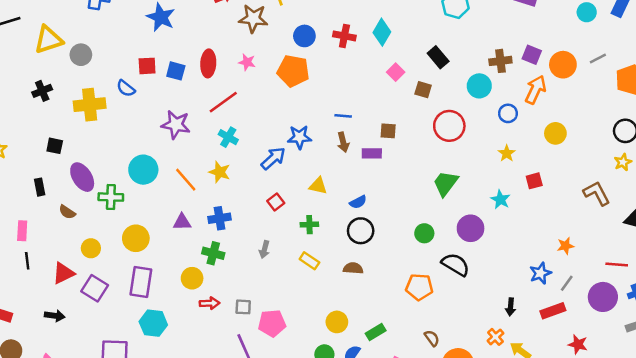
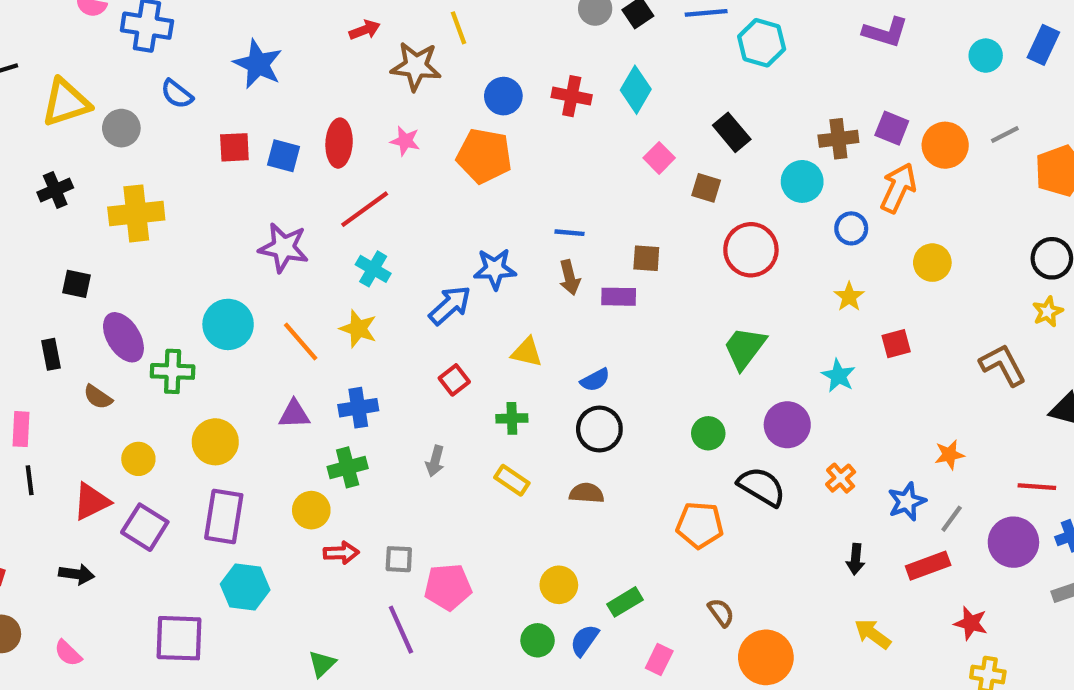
blue semicircle: (126, 88) -> (177, 94), moved
green cross: (213, 253) -> (348, 467), turned -30
orange cross: (495, 337) -> (841, 478), moved

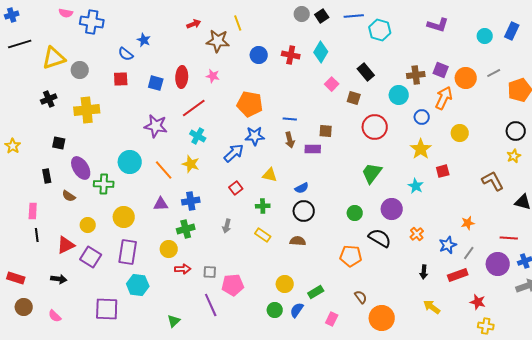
blue star: (258, 64) -> (144, 40), size x0.6
blue semicircle: (177, 94) -> (126, 54), moved
red square: (234, 147) -> (121, 79), moved
orange pentagon: (484, 156) -> (250, 104), moved
yellow star: (849, 297) -> (421, 149), size x1.5

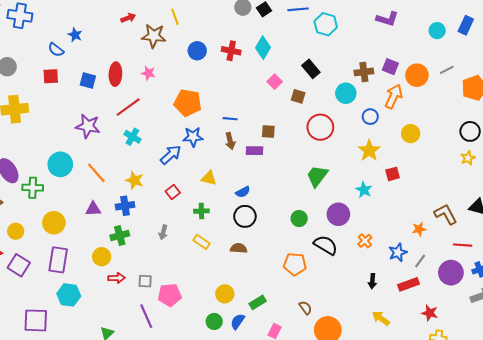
yellow star: (191, 164) -> (135, 180), moved
brown L-shape: (493, 181) -> (446, 214), moved

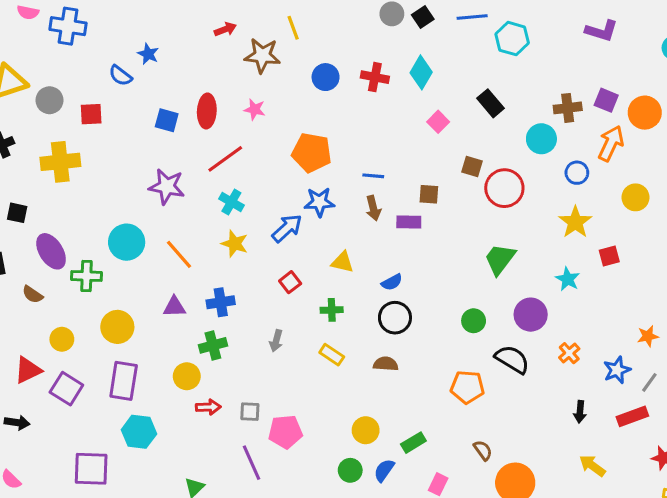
red square: (51, 76) -> (91, 114), moved
brown square: (298, 96) -> (472, 167), moved
yellow star: (135, 180) -> (235, 244), moved

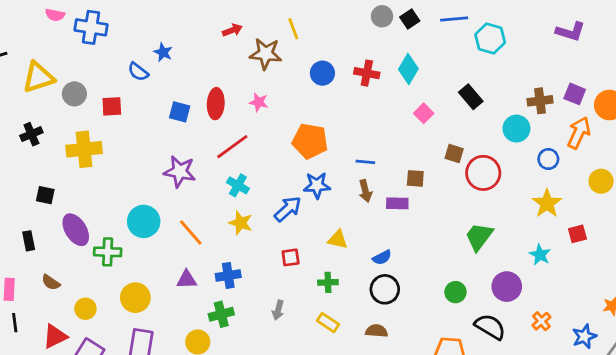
red square: (290, 282) -> (291, 257), turned 30
brown semicircle: (33, 295) -> (51, 282), moved

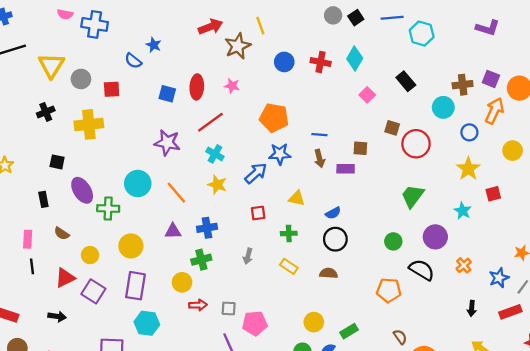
red arrow: (232, 30) -> (210, 27), size x1.5
brown star: (266, 54) -> (238, 46), turned -30
yellow triangle: (38, 77) -> (51, 65), turned -40

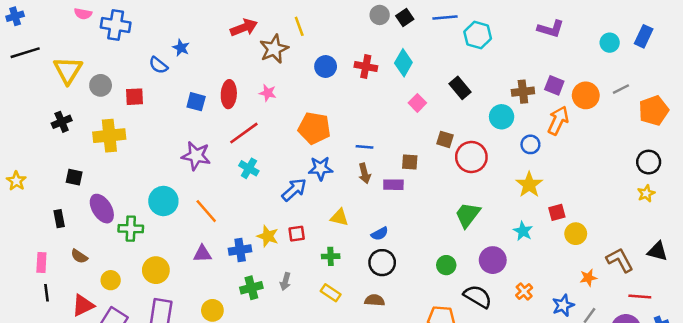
yellow circle: (513, 151) -> (576, 234), moved
yellow star: (217, 185) -> (268, 236), moved
green cross: (201, 260) -> (251, 288), moved

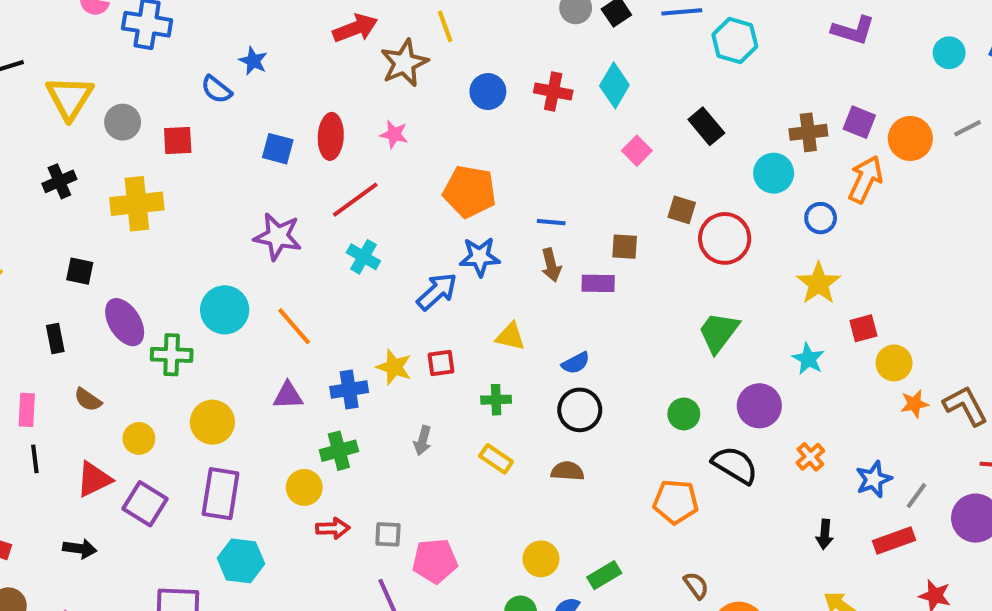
orange star: (588, 278) -> (914, 404), moved
green cross: (251, 288) -> (339, 451), moved

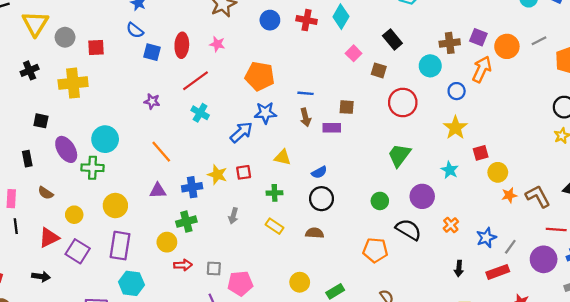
blue semicircle: (216, 89) -> (135, 30), moved
brown square: (682, 210) -> (379, 70), moved
purple star: (278, 236) -> (152, 101), size x0.6
cyan circle: (225, 310) -> (105, 139), moved

